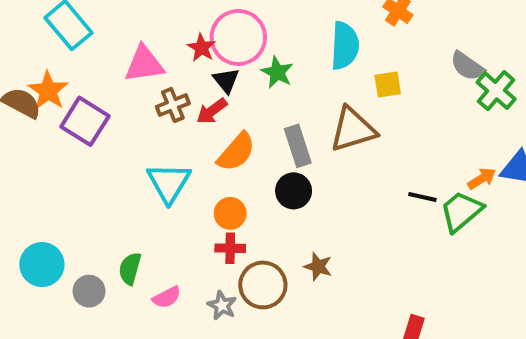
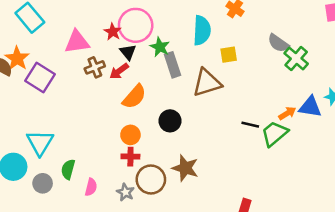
gray rectangle: (298, 146) -> (173, 65), moved
cyan triangle: (169, 183) -> (40, 143), moved
brown star: (318, 267) -> (185, 168), size x1.5
pink semicircle: (167, 297) -> (91, 187), turned -48

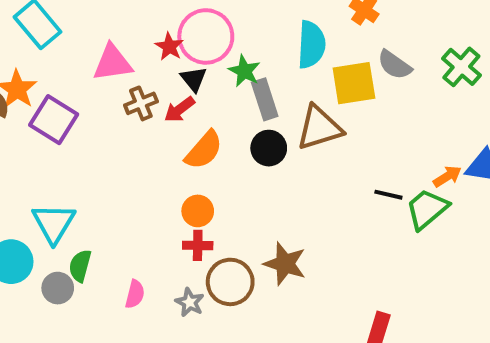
gray semicircle: (278, 43) -> (395, 65), moved
yellow square: (229, 55) -> (354, 83), size x1.6
green cross: (296, 58) -> (461, 67), moved
black circle: (170, 121) -> (269, 148), moved
green semicircle: (68, 169) -> (80, 266), moved

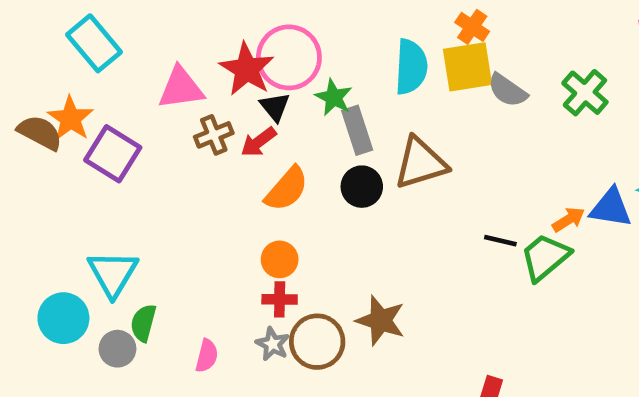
red star: (169, 47) -> (247, 69), size x1.6
yellow square: (354, 83) -> (467, 67), moved
gray star: (190, 302) -> (273, 344), moved

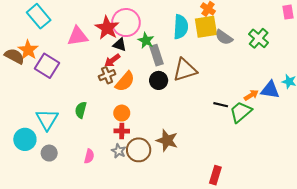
black triangle: (275, 107) -> (120, 45), turned -32
brown cross: (214, 135) -> (107, 75), moved
green semicircle: (143, 323) -> (81, 110), moved

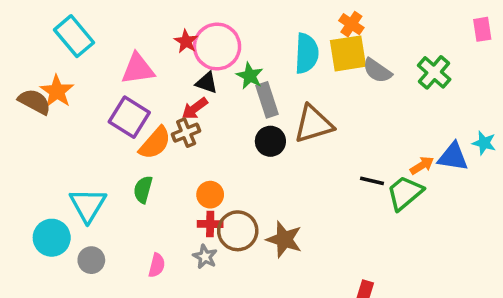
red star: (107, 28) -> (186, 41), moved, size x0.6
purple square: (47, 66) -> (129, 117), moved
orange semicircle: (125, 81) -> (155, 143), moved
brown circle: (139, 150) -> (238, 231), moved

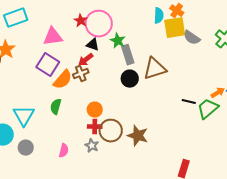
cyan rectangle: (74, 36) -> (16, 18), turned -70
cyan semicircle: (307, 53) -> (159, 16), moved, size x0.7

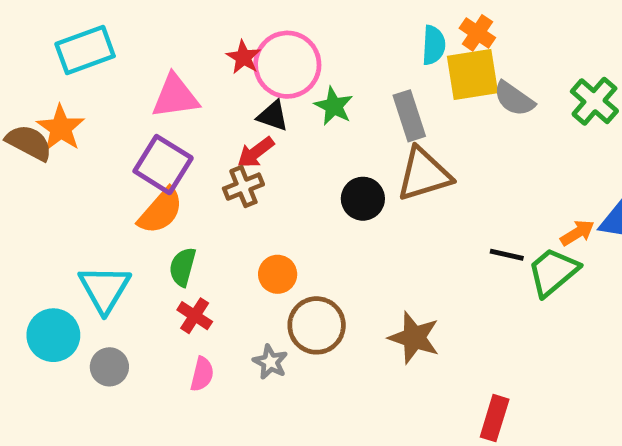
gray rectangle: (128, 55) -> (409, 116), moved
orange semicircle: (63, 80) -> (161, 211), moved
red cross: (95, 127) -> (195, 316), moved, turned 32
brown star: (138, 136) -> (414, 338), moved

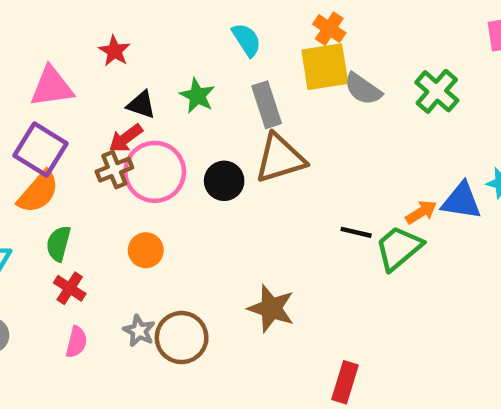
cyan semicircle: (434, 45) -> (246, 40), moved, turned -36
pink circle: (287, 65) -> (155, 172), moved
brown circle: (317, 325) -> (182, 338), moved

